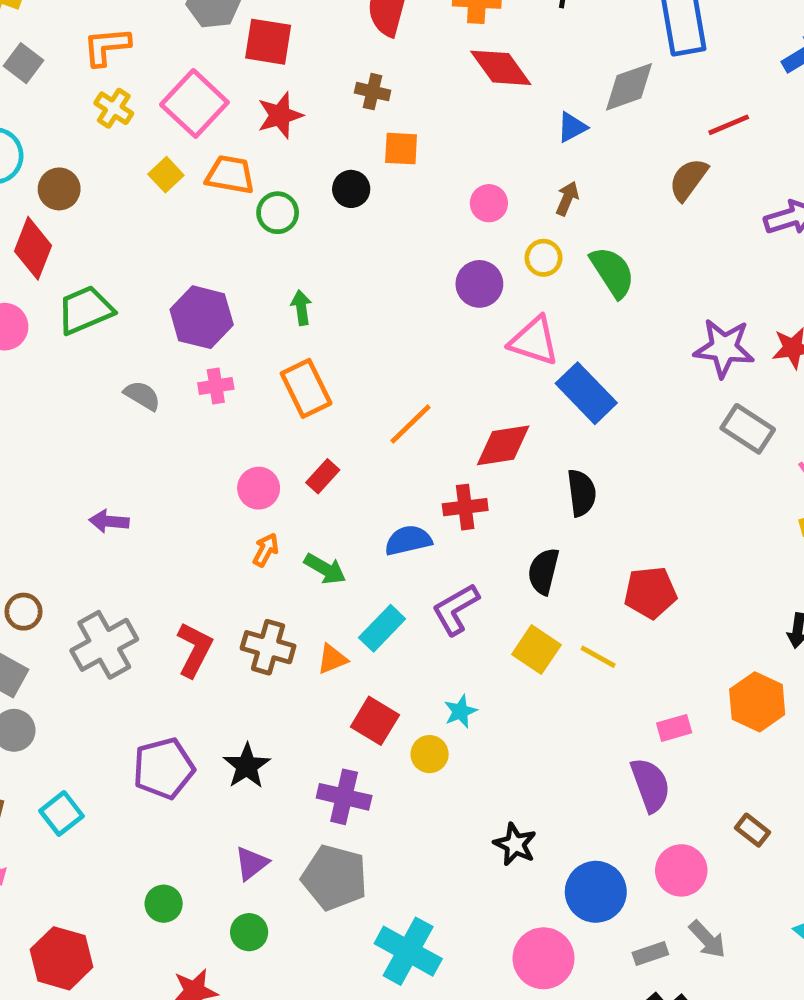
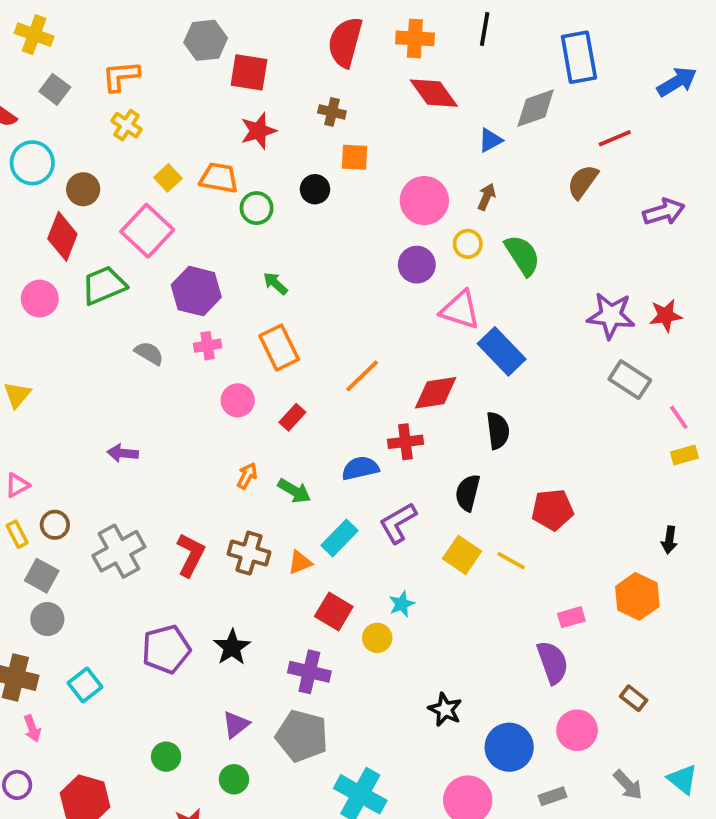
pink square: (194, 103) -> (147, 231), moved
pink circle: (489, 203) -> (424, 201), size x1.6
green arrow: (301, 308) -> (275, 283), turned -40
pink circle: (259, 488) -> (238, 400), moved
gray arrow: (707, 939) -> (628, 785), moved

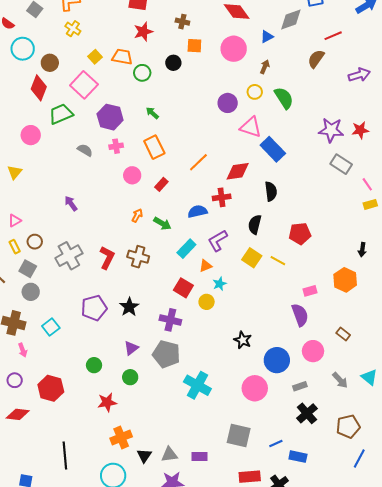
pink circle: (424, 201) -> (234, 49), moved
pink circle: (40, 299) -> (31, 135), moved
purple arrow: (123, 453) -> (71, 203), turned 49
orange triangle: (300, 562) -> (206, 266), moved

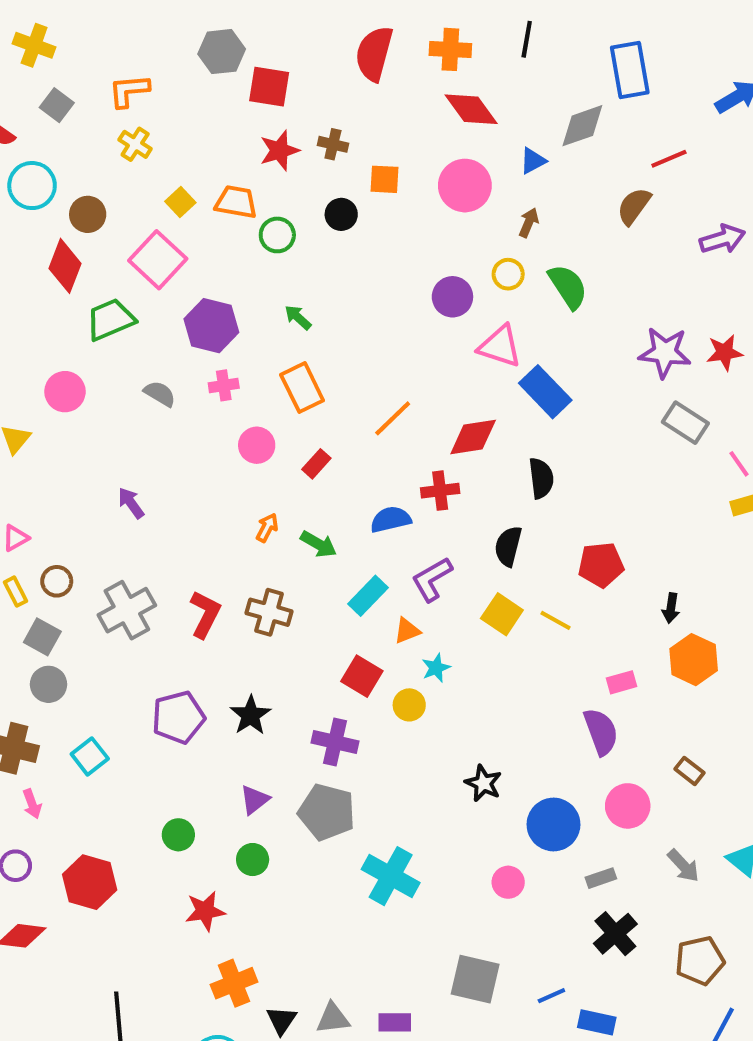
brown cross: (182, 22) -> (333, 144), moved
pink circle: (31, 135) -> (65, 392), moved
black arrow: (362, 250) -> (671, 608), moved
pink circle: (255, 388) -> (508, 882), size x0.6

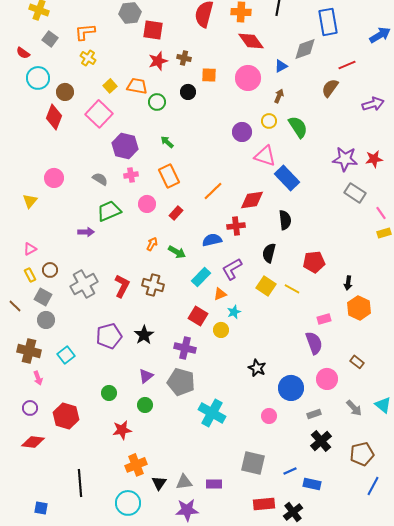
green trapezoid: (110, 319) -> (109, 211), moved
purple arrow: (131, 503) -> (86, 232), turned 126

